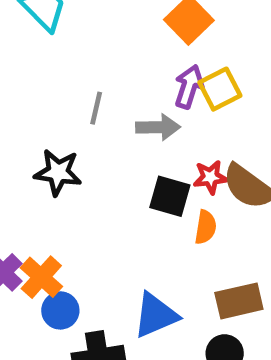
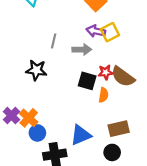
purple arrow: (189, 87) -> (96, 31), turned -96

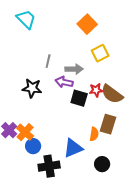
purple arrow: (96, 31) -> (64, 82), moved
orange semicircle: (103, 95) -> (94, 134), moved
brown rectangle: (119, 129) -> (108, 124), moved, turned -60

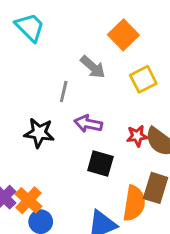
gray arrow: (74, 69) -> (93, 67), moved, turned 42
black square: (79, 98) -> (100, 163), moved
orange semicircle: (94, 134) -> (134, 203), size x1.6

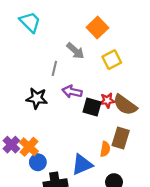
black square: (100, 163) -> (92, 107), moved
orange semicircle: (134, 203) -> (105, 149), size x0.6

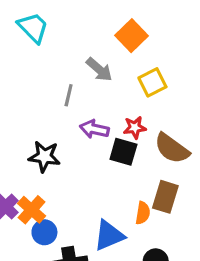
black star: (37, 98) -> (44, 157), moved
red star: (107, 100) -> (135, 128), moved

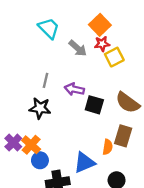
cyan trapezoid: (33, 28) -> (49, 28), moved
gray line: (69, 95) -> (46, 80), moved
red star: (135, 128) -> (102, 44), moved

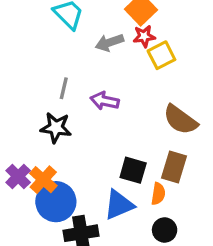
gray arrow: (78, 48) -> (109, 43), turned 120
black square: (94, 105) -> (133, 170), moved
orange semicircle: (108, 147) -> (158, 194), moved
blue circle: (40, 160) -> (56, 202), size x1.6

